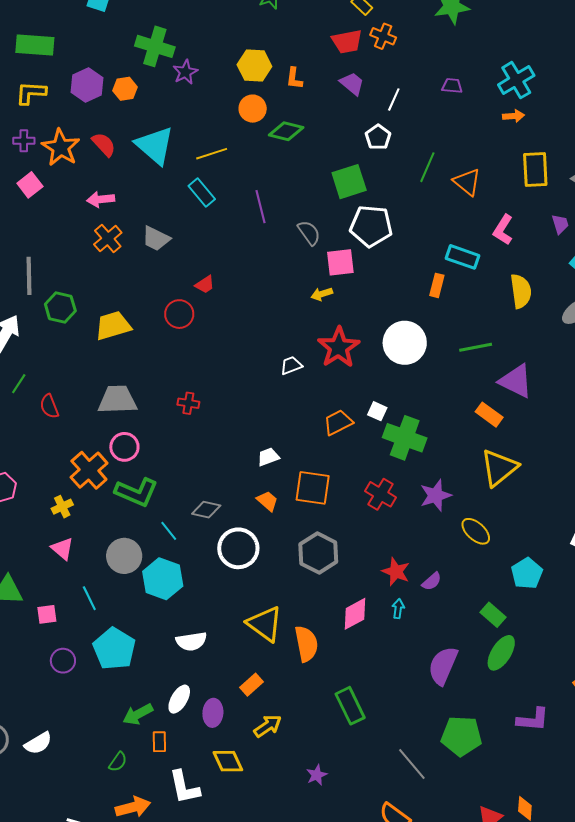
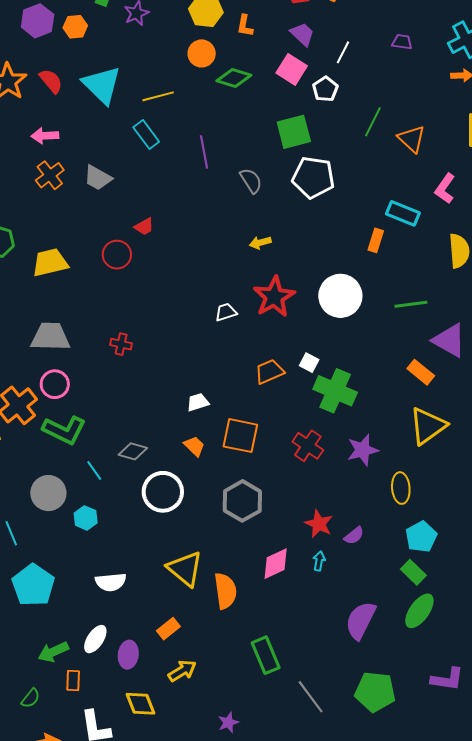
pink square: (340, 262) -> (292, 69), moved, turned 36
yellow ellipse: (476, 531) -> (401, 488), turned 40
cyan pentagon: (527, 573) -> (421, 537), moved
cyan hexagon: (163, 579) -> (86, 518), size x0.6
gray line: (412, 764) -> (311, 697), moved

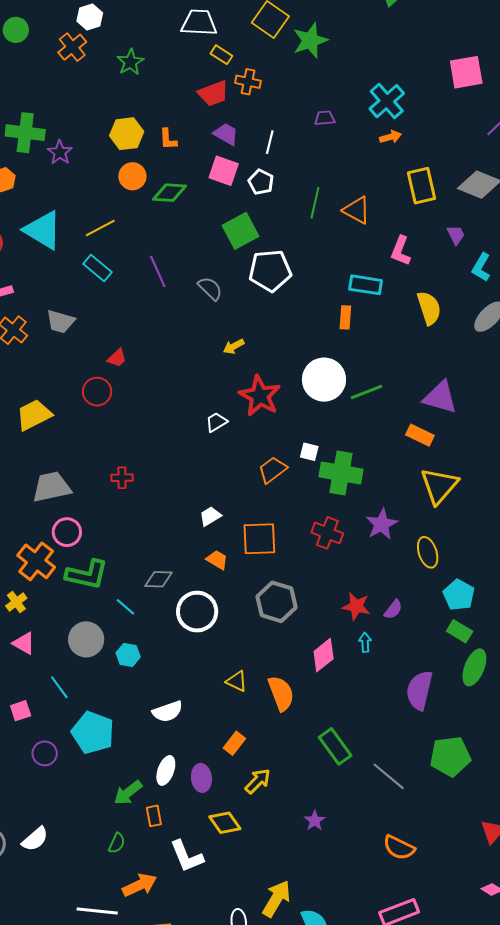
green line: (411, 304) -> (367, 392), moved
yellow triangle: (185, 569) -> (237, 681), size x0.6

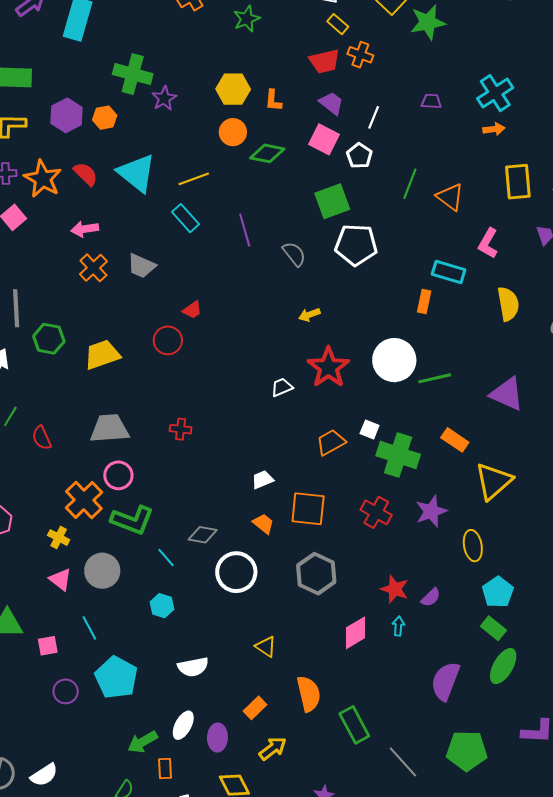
orange rectangle: (420, 435) -> (455, 440), moved
yellow cross: (16, 602) -> (59, 538), turned -35
gray circle: (86, 639) -> (102, 571), moved
orange semicircle: (281, 693) -> (309, 694), moved

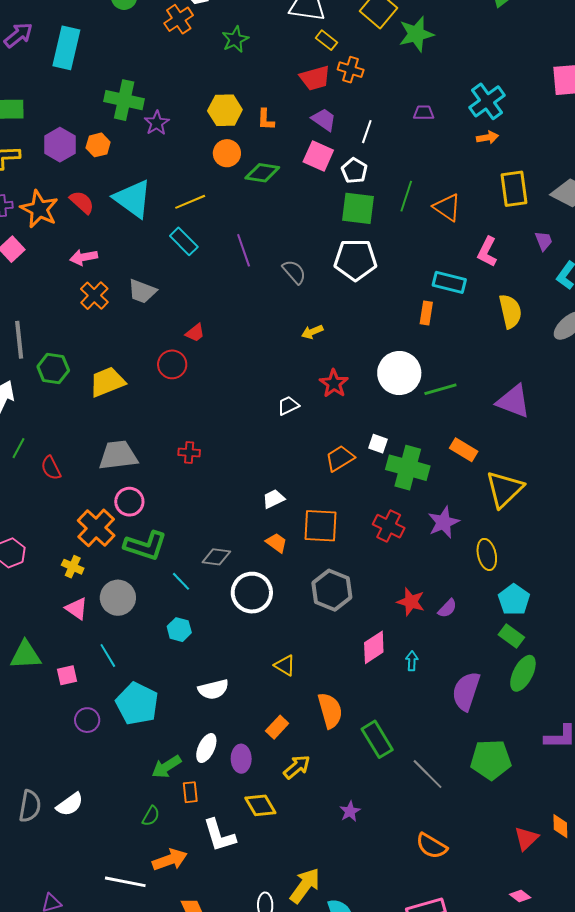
green square: (332, 201) -> (358, 208), moved, turned 30
red star: (328, 367) -> (334, 383), size x0.7
cyan arrow: (398, 626) -> (412, 661), moved

